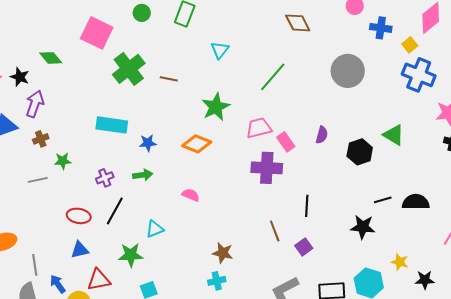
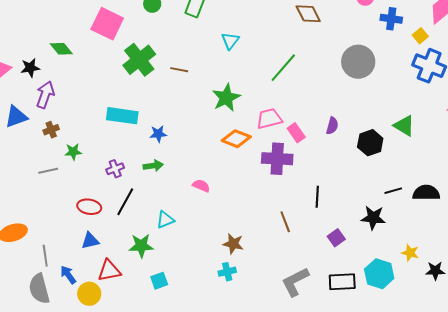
black star: (20, 77) -> (30, 68), turned -30
orange diamond: (197, 144) -> (236, 139), moved
purple square: (304, 247) -> (336, 238), moved

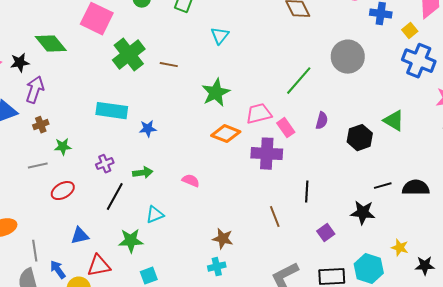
green diamond: (61, 49) -> (51, 44), size x1.4
green line: (283, 68) -> (299, 81), moved
green arrow: (153, 166) -> (143, 173), moved
red ellipse: (89, 207) -> (63, 191), moved, turned -40

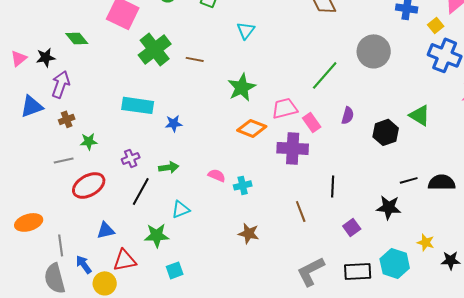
green diamond: (51, 44) -> (77, 38), size x0.7
red ellipse: (63, 191) -> (89, 185), size x1.4
cyan cross: (217, 267) -> (243, 185), moved

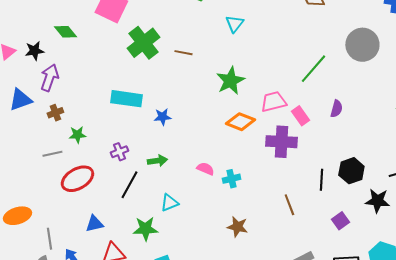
black hexagon: (386, 132) -> (351, 171), moved

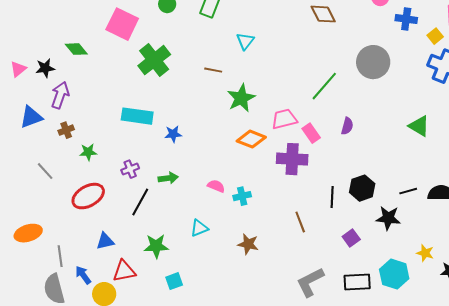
brown line: (183, 53) -> (213, 70), moved
gray line: (52, 154) -> (45, 171), moved, turned 60
cyan triangle: (169, 203) -> (199, 228), moved

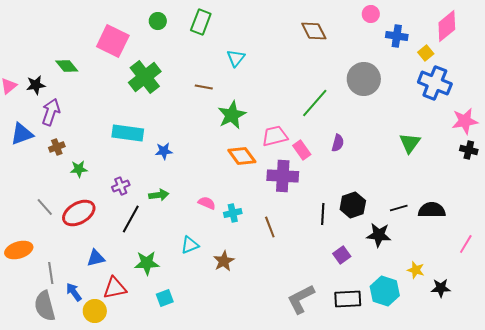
green triangle: (419, 126) -> (410, 143), turned 35
orange diamond: (251, 139) -> (242, 156), turned 32
gray line: (45, 171) -> (45, 207), moved
brown line: (300, 222) -> (270, 227), moved
brown star: (248, 244) -> (224, 261), moved, turned 30

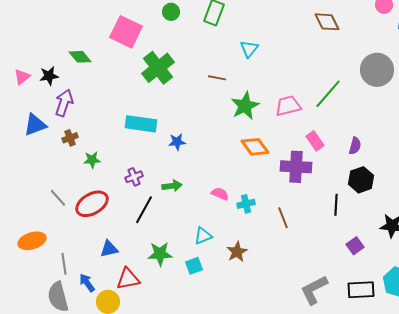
pink trapezoid: (275, 136) -> (288, 106), moved
purple semicircle: (338, 143) -> (355, 146), moved
black hexagon: (353, 205) -> (361, 180), moved
cyan square: (165, 298) -> (194, 266), moved

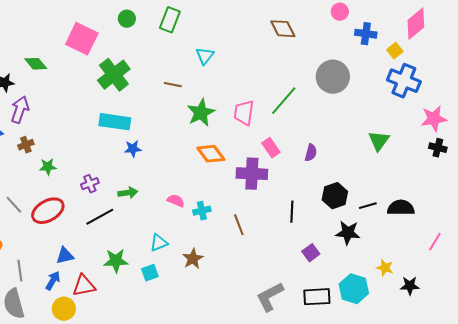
pink trapezoid: (288, 106) -> (244, 113), turned -68
cyan rectangle: (141, 124) -> (115, 122), moved
black hexagon: (361, 180) -> (335, 196), moved
black line: (144, 210) -> (100, 217), turned 32
blue arrow: (87, 283) -> (53, 281), moved, turned 66

